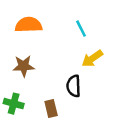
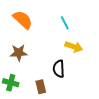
orange semicircle: (29, 25) -> (23, 20), turned 45
yellow arrow: (92, 59) -> (74, 47), turned -126

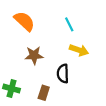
brown star: (19, 53) -> (34, 55), moved
brown rectangle: (41, 87) -> (44, 93), turned 32

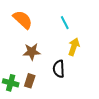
yellow arrow: (79, 50) -> (74, 47), turned -90
brown rectangle: (44, 93) -> (30, 81), moved

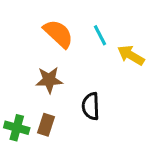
orange semicircle: (23, 20) -> (58, 34), moved
yellow arrow: (74, 47) -> (131, 55), moved, turned -78

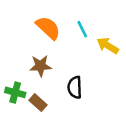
brown rectangle: (46, 125) -> (38, 103), turned -66
green cross: (17, 128) -> (15, 92), moved

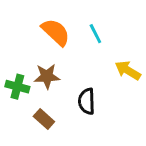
yellow arrow: (108, 46) -> (128, 70), moved
green cross: (15, 92) -> (17, 87), moved

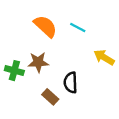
cyan line: (95, 34) -> (78, 28), turned -35
brown rectangle: (44, 119) -> (50, 97), moved

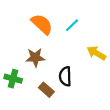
cyan line: (78, 28) -> (72, 25), turned -72
green cross: (14, 71) -> (13, 79), moved

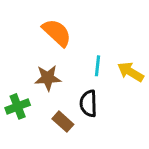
cyan line: (72, 25) -> (97, 66), moved, turned -40
green cross: (13, 79) -> (18, 106), turned -36

